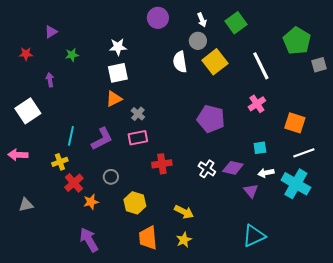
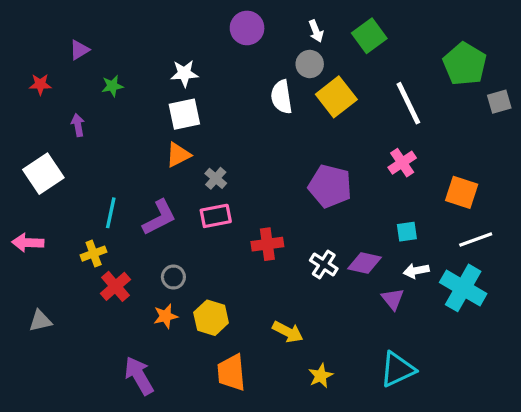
red cross: (162, 164) -> (267, 244), moved
orange star: (91, 202) -> (166, 316), moved
yellow star: (184, 240) -> (321, 376), moved

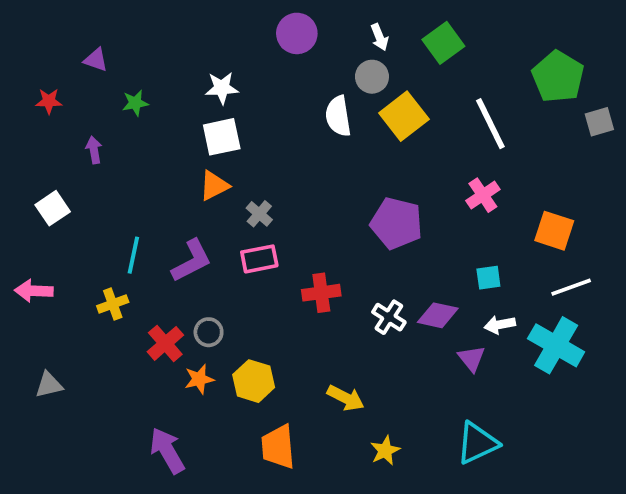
purple triangle: (79, 50) -> (96, 60), turned 50
white square: (43, 174) -> (53, 208), size x0.7
red cross: (115, 286) -> (165, 343), moved

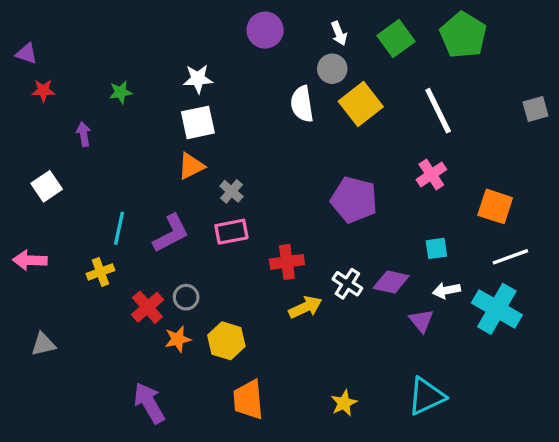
purple triangle: (96, 60) -> (27, 54), moved
green pentagon: (558, 77) -> (463, 35), moved
yellow arrow: (346, 398) -> (305, 307), moved, turned -52

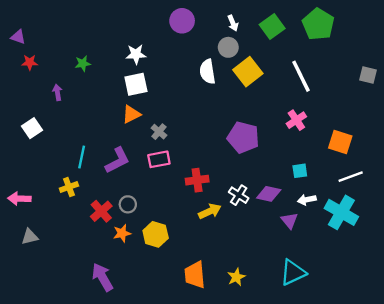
gray square: (536, 109) -> (368, 75), turned 30
pink arrow: (30, 260) -> (19, 199), moved
orange trapezoid: (248, 400) -> (195, 275), moved

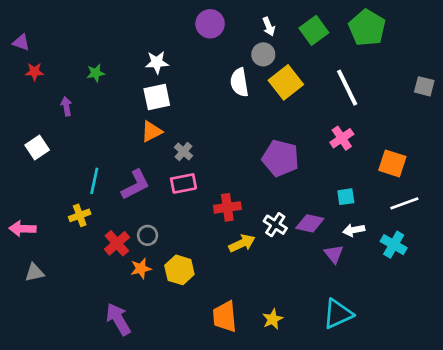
cyan cross: (341, 212) -> (394, 245), size x0.7

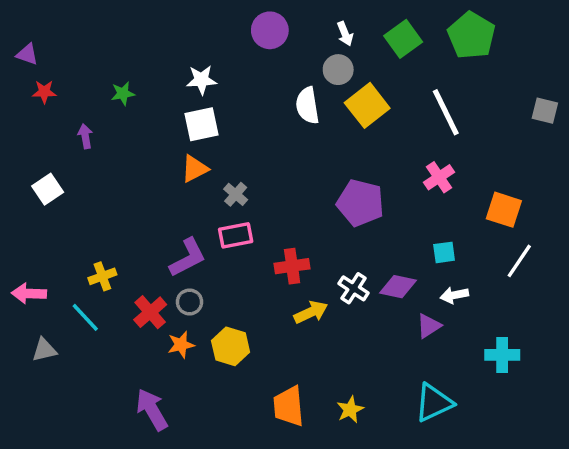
cyan line: (94, 181) -> (85, 317), moved, turned -55
purple L-shape: (136, 185) -> (188, 258), moved
white line: (404, 203) -> (519, 261), turned -36
cyan cross: (394, 245) -> (502, 355), moved, turned -30
purple triangle: (334, 254) -> (429, 326), turned 36

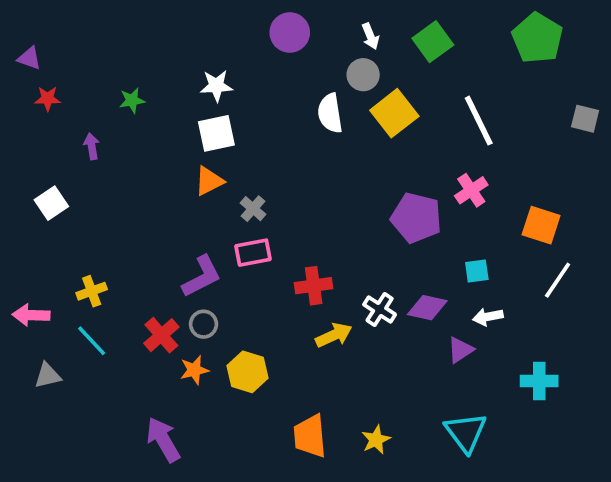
green pentagon: (471, 35) -> (537, 38), moved
purple pentagon: (360, 203) -> (416, 218), moved
yellow cross: (102, 276) -> (92, 291), moved
cyan triangle: (434, 403) -> (466, 432), turned -42

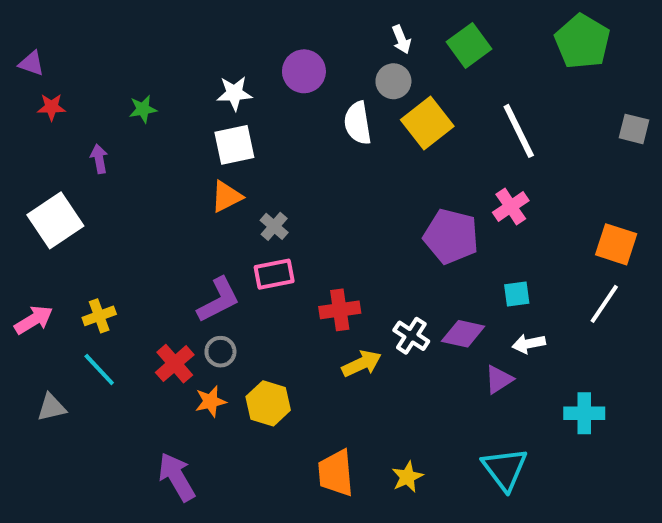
purple circle: (290, 33) -> (304, 71), moved
white square: (51, 203) -> (55, 220), size x1.5
orange square: (541, 225) -> (616, 244), moved
pink arrow: (31, 315) -> (34, 320), moved, turned 147

